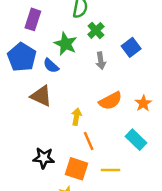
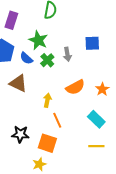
green cross: (96, 30) -> (47, 60), moved
blue square: (131, 47) -> (92, 43), turned 35
yellow line: (110, 170) -> (96, 146), moved

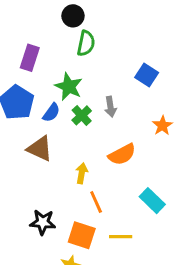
blue square: (92, 43) -> (147, 75), moved, turned 35
blue semicircle: (26, 58) -> (51, 113), turned -96
orange star: (102, 89) -> (162, 126), moved
yellow line: (96, 146) -> (121, 237), moved

